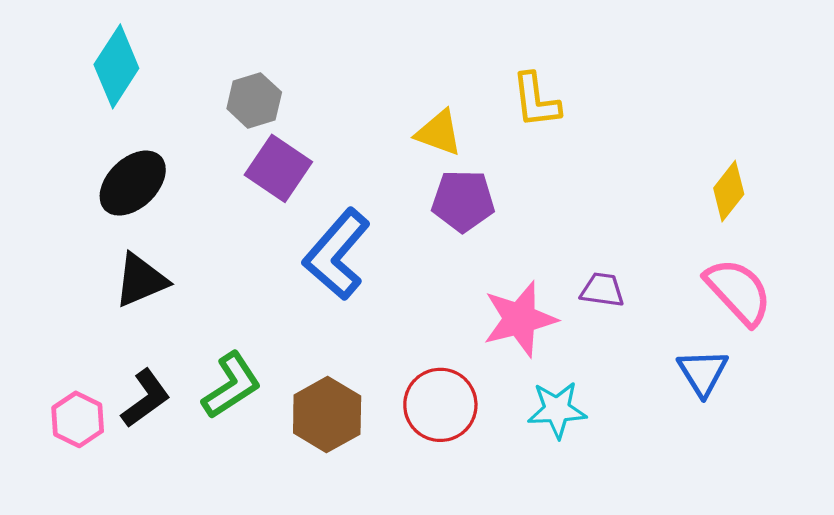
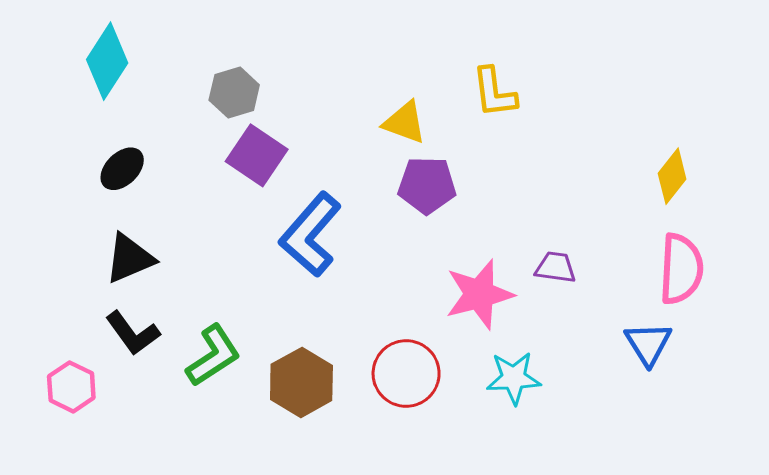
black ellipse: (133, 183) -> (122, 169), size x0.7
pink semicircle: (738, 292) -> (681, 269), turned 46
black L-shape: (146, 398) -> (133, 333), moved, turned 90

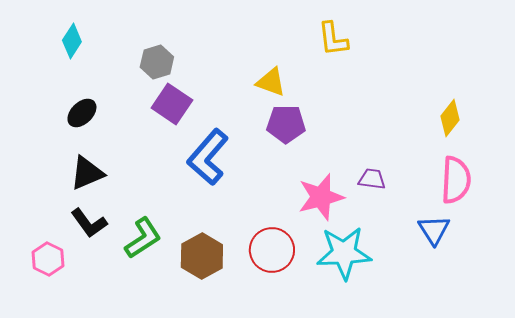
cyan diamond: (107, 61) -> (72, 41), size x0.7
yellow L-shape: (494, 93) -> (333, 39), moved
cyan star: (514, 378) -> (344, 253), size x1.5

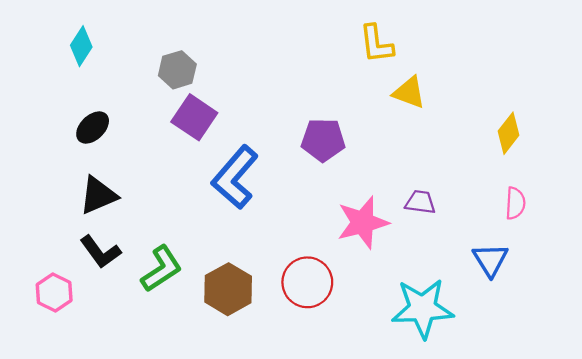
yellow triangle: (271, 82) -> (409, 92), moved
pink semicircle: (456, 180) -> (515, 203), size x0.6
cyan star: (344, 253) -> (423, 308), moved

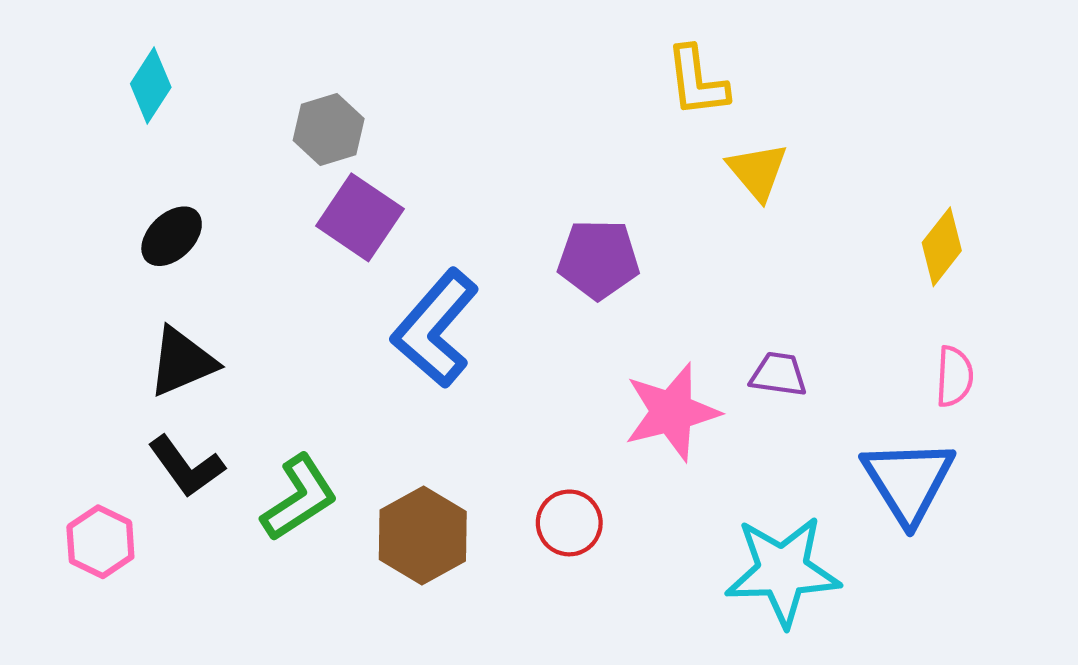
yellow triangle: (409, 92) -> (758, 171), turned 30
blue triangle: (490, 260) -> (908, 481), size x1.4
red circle: (307, 282) -> (569, 523), size x0.7

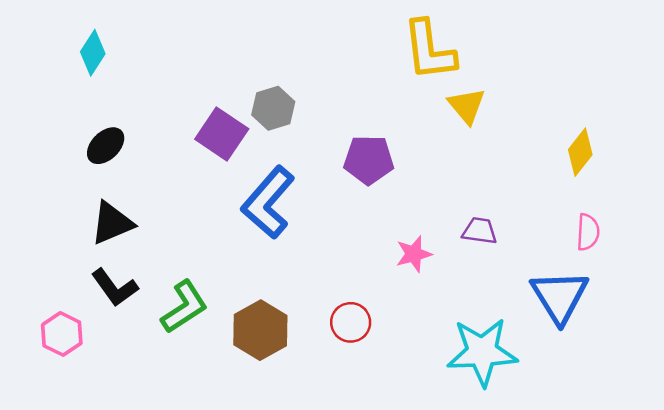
yellow L-shape: (697, 81) -> (429, 50), size x1.4
gray hexagon: (329, 130) -> (273, 108), moved
pink star: (672, 412) -> (414, 254), size x0.6

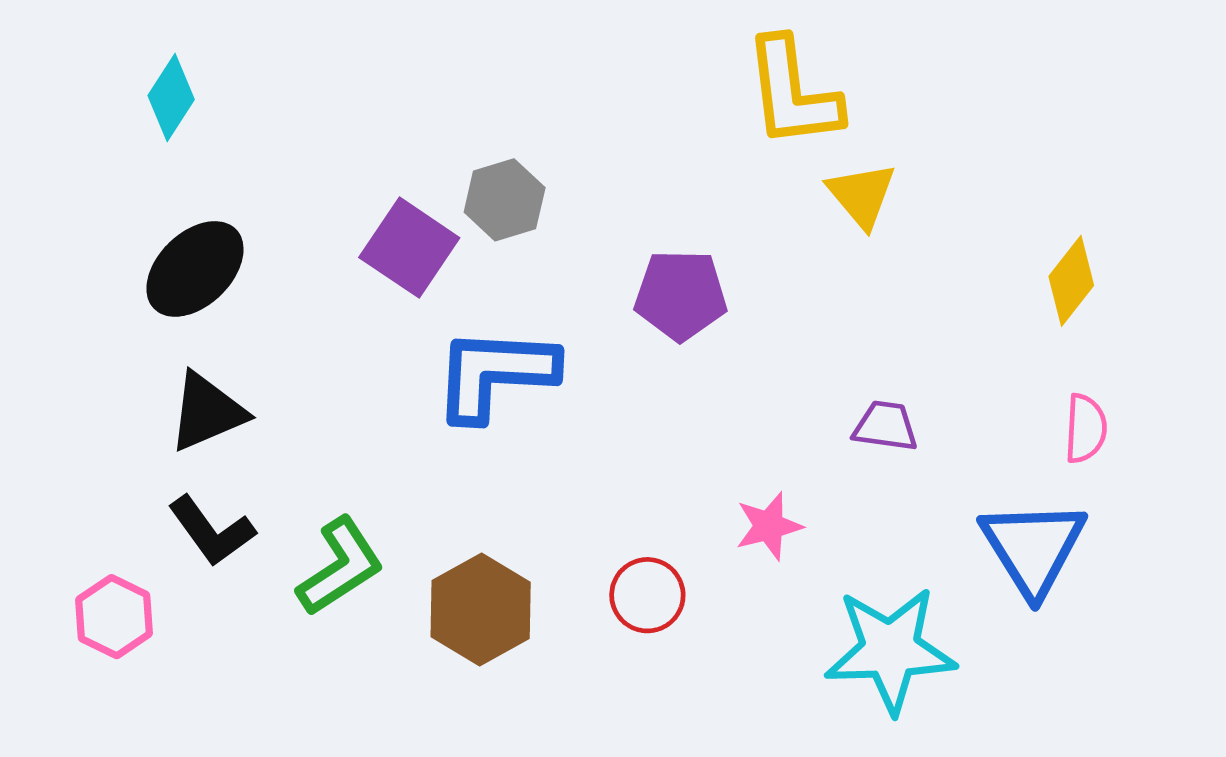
black ellipse: (106, 146) -> (195, 269), size x1.4
blue L-shape: (268, 202) -> (495, 374), turned 52
pink star: (414, 254) -> (769, 526), moved

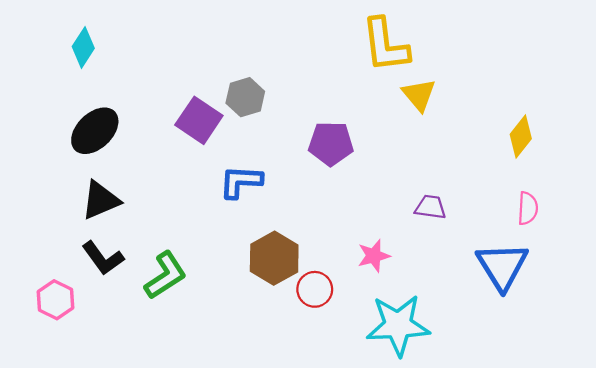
blue L-shape: (495, 374) -> (241, 182), size x0.7
brown hexagon: (481, 609) -> (274, 258), moved
cyan star: (890, 650) -> (398, 325), moved

